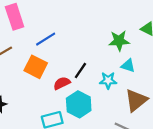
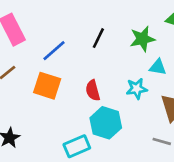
black line: (80, 70) -> (98, 38), moved
red semicircle: (62, 83) -> (93, 90), moved, turned -70

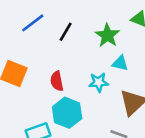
green star: (142, 39) -> (107, 35), turned -30
blue line: (54, 51) -> (33, 23), moved

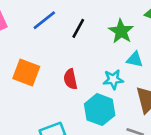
cyan hexagon: (67, 113) -> (100, 110), moved

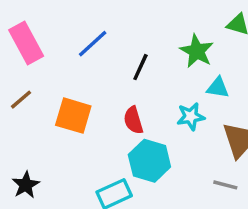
black line: (78, 28) -> (140, 67), moved
cyan hexagon: (100, 110) -> (149, 161), moved

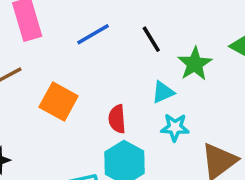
black line: (140, 67) -> (151, 39), moved, turned -68
cyan triangle: (218, 88) -> (163, 92), moved, turned -45

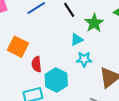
red semicircle: (117, 119) -> (37, 64), moved

